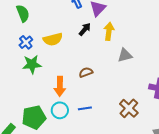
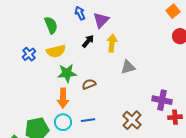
green semicircle: (23, 13) -> (51, 25), moved
green star: (32, 64) -> (67, 73), moved

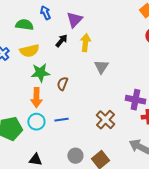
blue arrow: (80, 13) -> (45, 13), moved
green semicircle: (51, 25) -> (24, 25), turned -60
gray triangle: (128, 67) -> (101, 67), turned -42
brown semicircle: (89, 84) -> (62, 84), turned -48

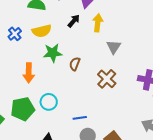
orange arrow: (36, 98) -> (29, 73), moved
blue line: (61, 120) -> (80, 118), moved
brown cross: (105, 120) -> (107, 79), moved

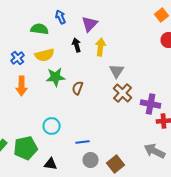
black arrow: (74, 21) -> (77, 45), turned -56
orange arrow: (29, 73) -> (22, 86), moved
brown cross: (107, 79) -> (123, 93), moved
green pentagon: (23, 109) -> (26, 148), moved

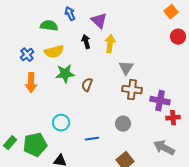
purple triangle: (90, 24) -> (99, 21), turned -30
brown cross: (123, 93) -> (132, 90), turned -36
gray circle: (91, 160) -> (123, 124), moved

